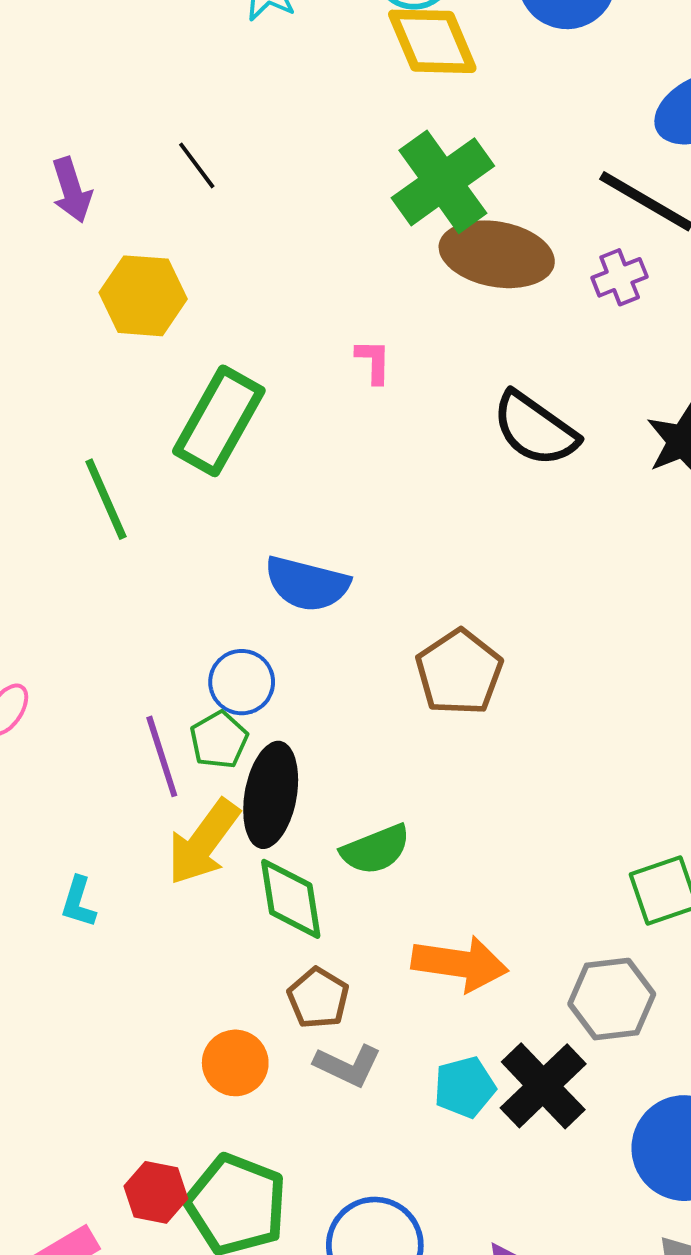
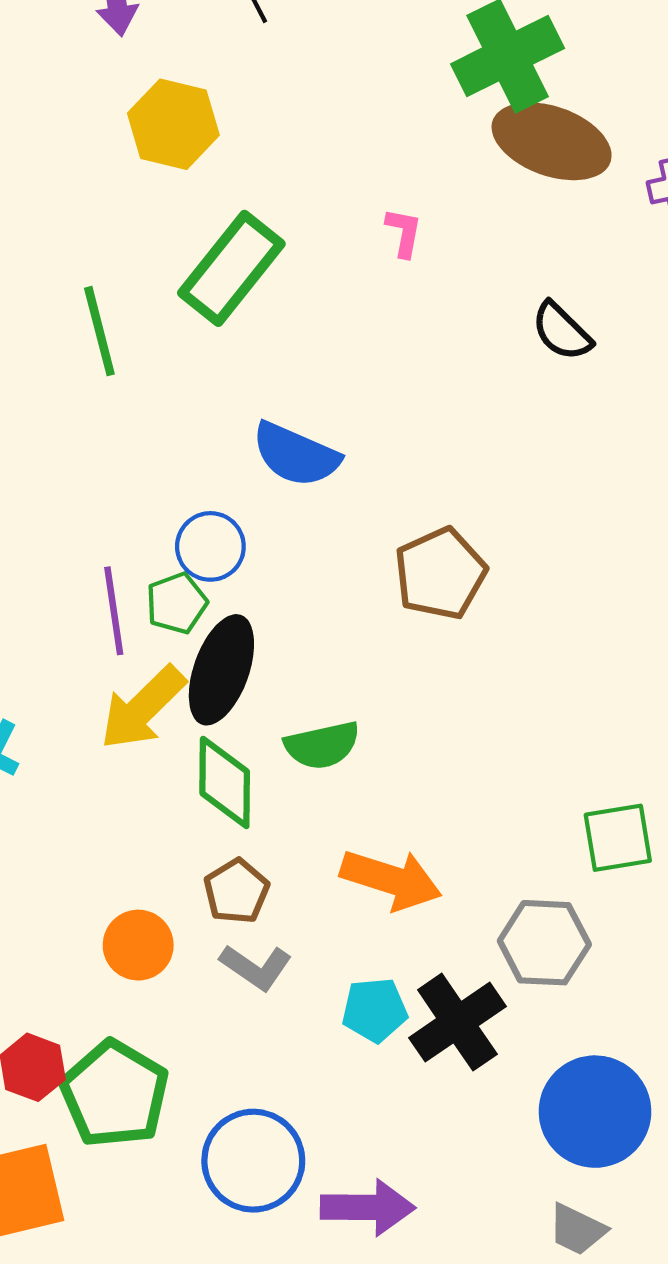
black semicircle: (535, 429) -> (562, 331), size x0.7

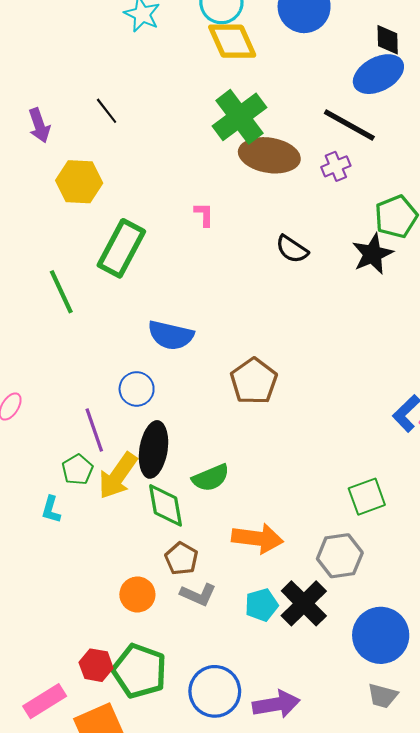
green pentagon: (177, 603) -> (77, 470), moved

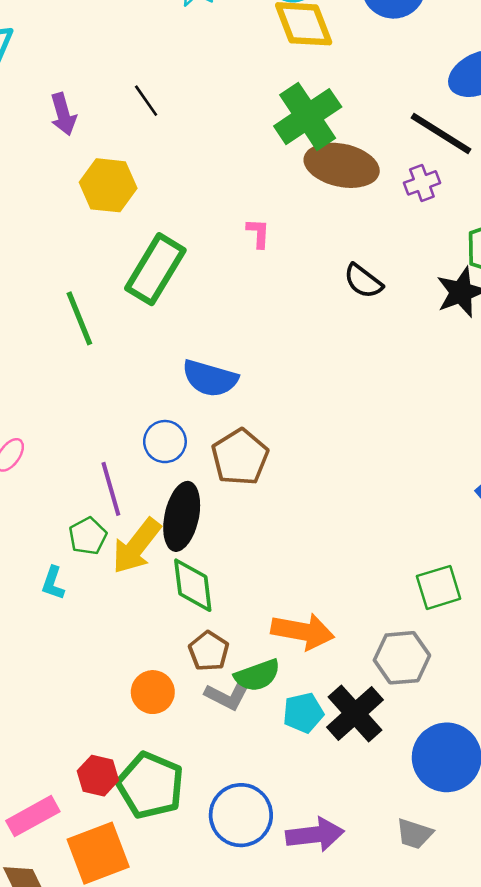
brown pentagon: (254, 381) -> (240, 457), moved
green semicircle: (211, 478) -> (257, 675), moved
gray trapezoid: (383, 696) -> (414, 834), moved

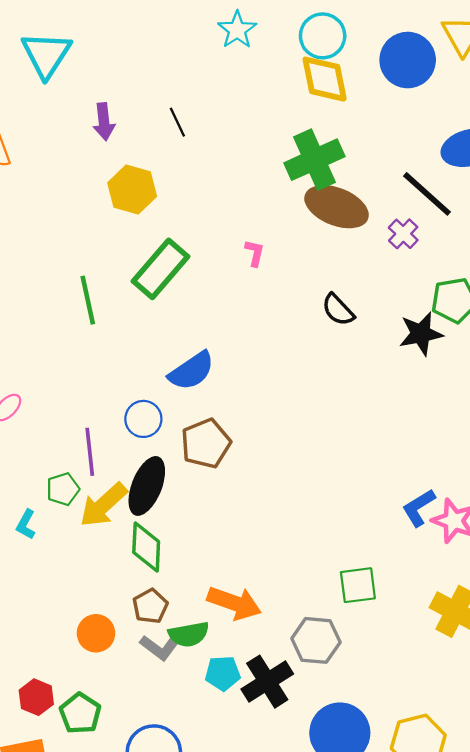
purple cross: (422, 183) -> (403, 234), turned -36
blue semicircle: (210, 378) -> (192, 371), turned -60
green pentagon: (150, 785) -> (80, 713), size x0.7

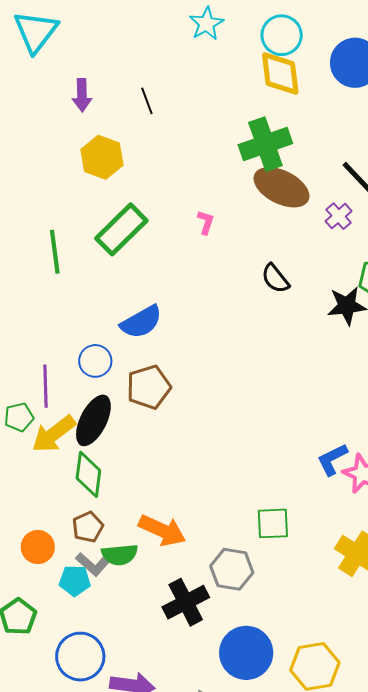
cyan pentagon: (223, 673) -> (75, 581), moved

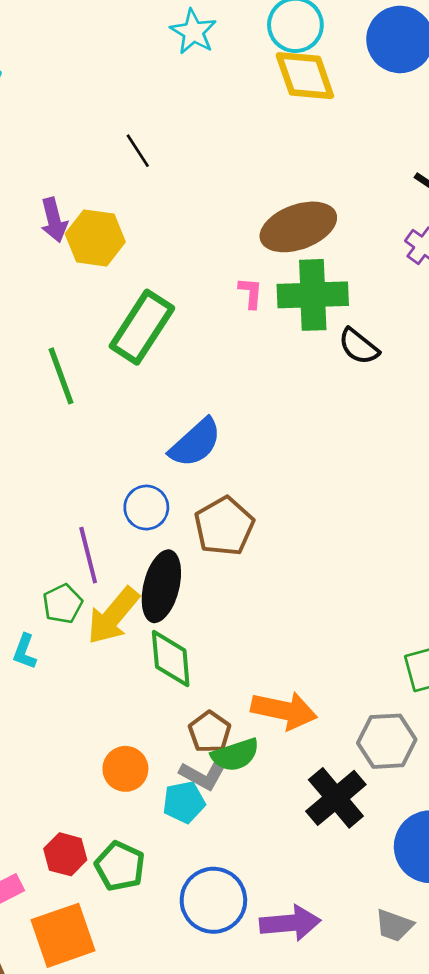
purple arrow: (82, 95) -> (54, 220), moved
green cross: (265, 144) -> (313, 295), moved, turned 30
brown ellipse: (281, 187) -> (298, 227), moved, turned -34
brown pentagon: (88, 527) -> (210, 732), moved

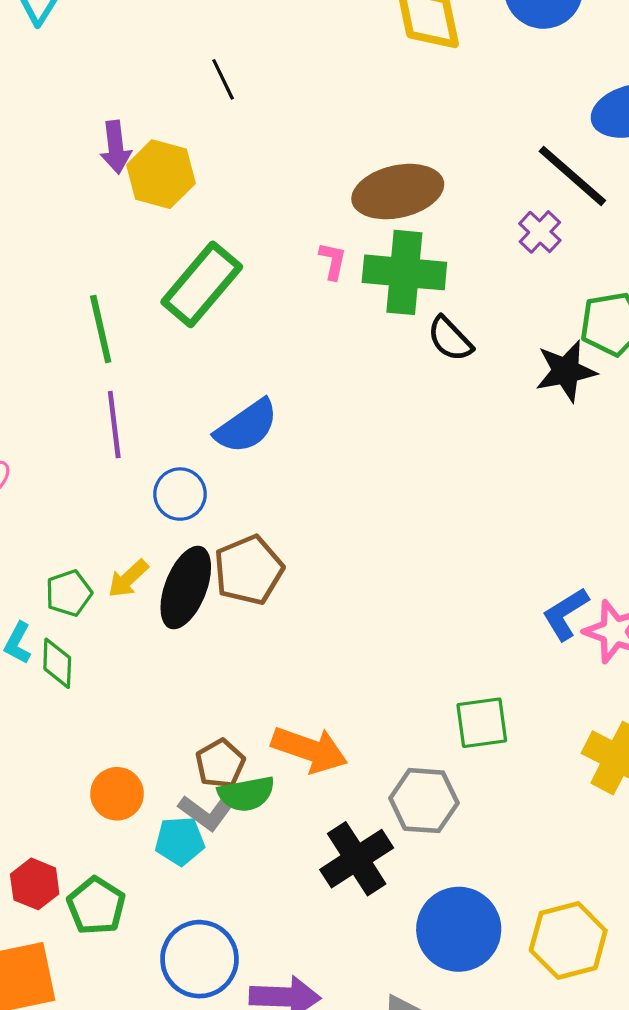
brown pentagon: (224, 526) -> (249, 570), moved
purple line: (88, 555) -> (114, 425), moved
yellow arrow: (113, 616) -> (128, 579), moved, size x0.6
green diamond: (171, 659) -> (57, 663), moved, size x0.7

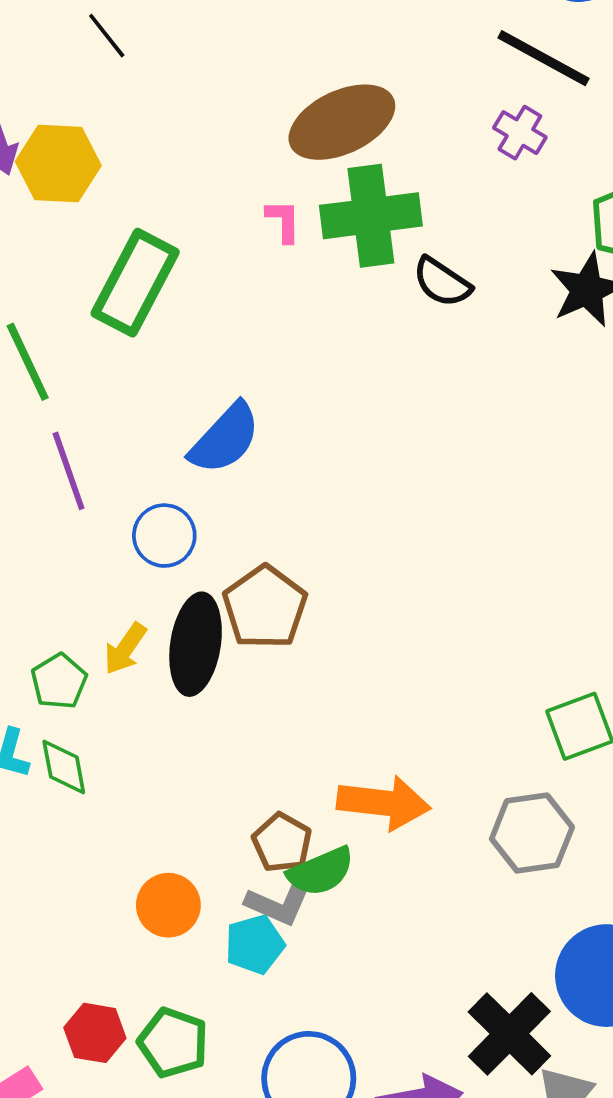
black cross: (357, 859) -> (509, 1034), moved

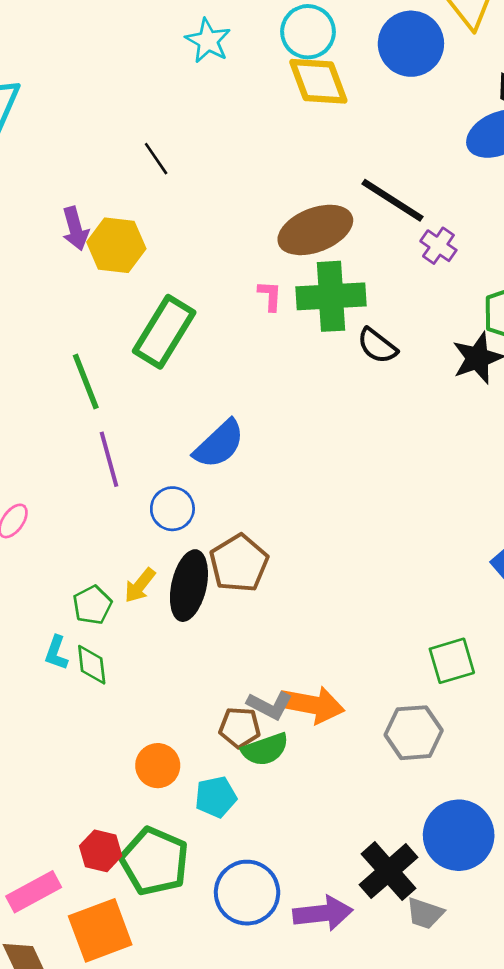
black line: (544, 58) -> (393, 200), moved
brown pentagon: (282, 843) -> (240, 727), turned -30
gray L-shape: (278, 905) -> (270, 705), moved
green pentagon: (173, 1043) -> (154, 861), size x1.4

